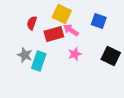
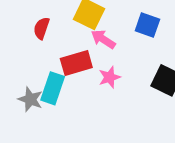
red rectangle: (54, 34) -> (76, 63), moved
gray star: (25, 55) -> (30, 99), moved

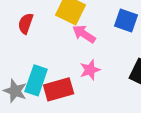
red rectangle: (76, 63) -> (59, 89), moved

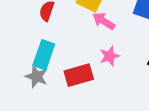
cyan rectangle: (36, 80) -> (44, 55), moved

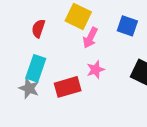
pink arrow: (104, 21) -> (90, 38), turned -96

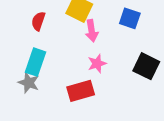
pink arrow: (90, 38) -> (92, 31), turned -36
red rectangle: (68, 87) -> (81, 91), moved

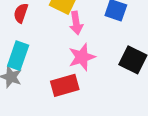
pink star: (97, 63) -> (82, 57), size x1.4

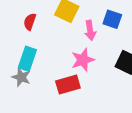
pink arrow: (76, 23) -> (90, 30), moved

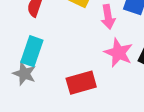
pink star: (83, 60) -> (119, 53), moved, turned -30

